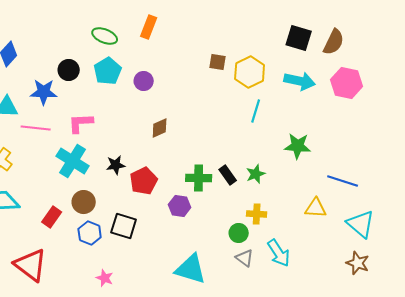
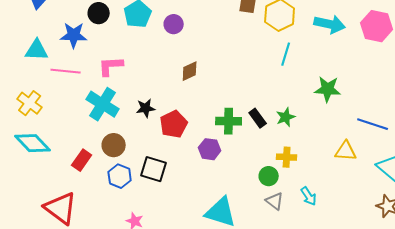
cyan arrow: (279, 253) -> (309, 196), size x0.7

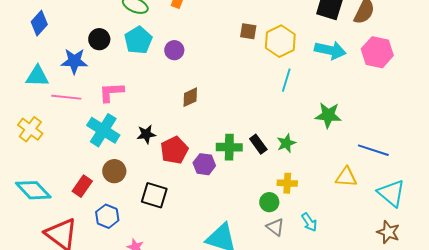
cyan diamond: (33, 143) -> (33, 190), moved
purple hexagon: (210, 149) -> (204, 164), moved
blue hexagon: (120, 176) -> (107, 216), moved

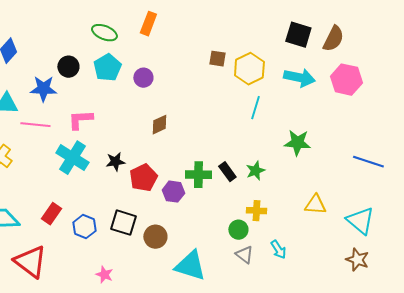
blue line: (373, 150) -> (368, 162), moved
brown circle: (114, 171) -> (155, 237), moved
blue hexagon: (107, 216) -> (84, 227), moved

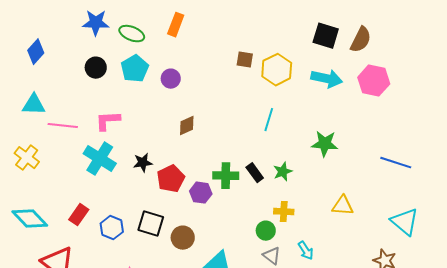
blue star: (43, 89) -> (96, 23), moved
cyan line: (255, 108) -> (269, 120), moved
cyan triangle: (360, 221) -> (405, 222), moved

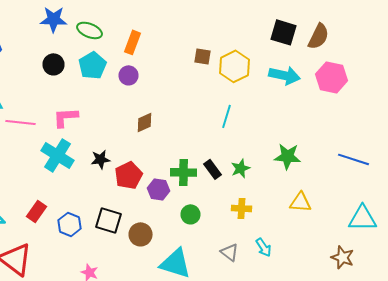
orange rectangle: (176, 25) -> (132, 42), moved
green star: (325, 144) -> (288, 156), moved
cyan triangle: (405, 222) -> (362, 218), turned -40
green circle: (266, 231) -> (190, 214), moved

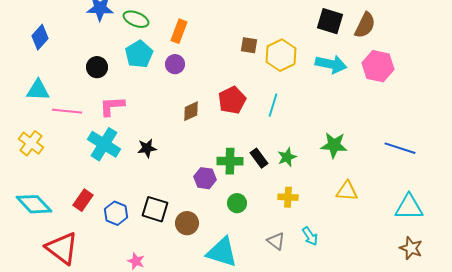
black circle: (54, 64) -> (97, 67), moved
red pentagon: (128, 175) -> (232, 100), moved
brown star: (342, 257) -> (411, 248), moved

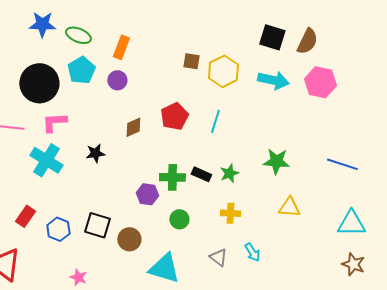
black circle: (97, 67) -> (39, 83), size x1.8
black star: (147, 148) -> (95, 153), moved
black rectangle: (259, 158) -> (201, 174), turned -30

